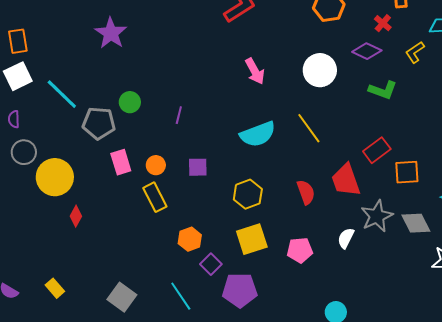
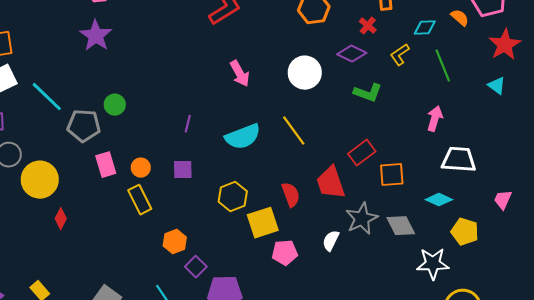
purple line: (179, 115) -> (188, 124), moved
yellow square: (252, 239) -> (263, 223), moved

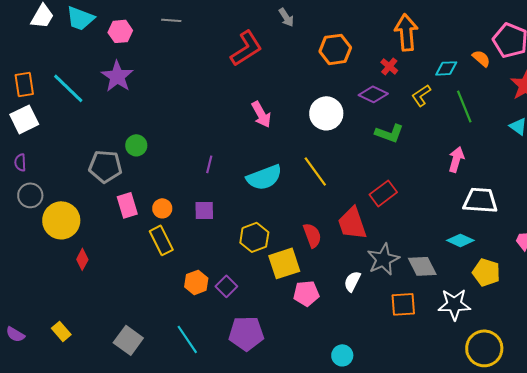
cyan line: (47, 97) -> (68, 88), moved
orange square: (392, 175) -> (403, 304), moved
purple square: (196, 267) -> (226, 286), moved

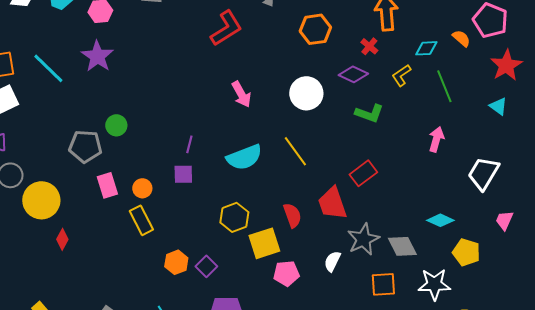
white trapezoid: (480, 200) -> (483, 173), moved, turned -63
purple square: (204, 210) -> (183, 174), moved

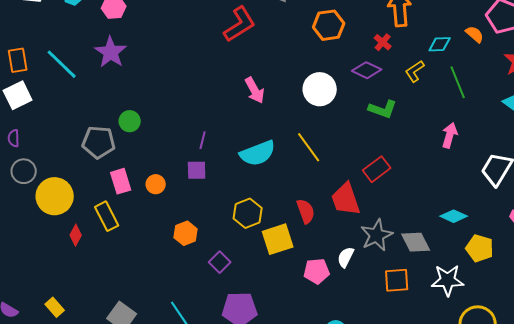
yellow rectangle: (141, 220) -> (107, 216), moved
orange hexagon: (176, 262) -> (186, 233), moved
pink pentagon: (286, 273) -> (317, 271), moved

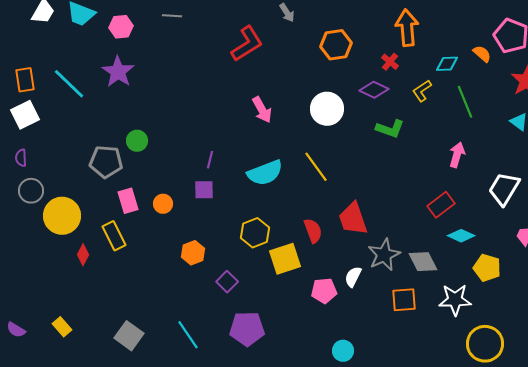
red rectangle: (377, 169) -> (441, 205), moved

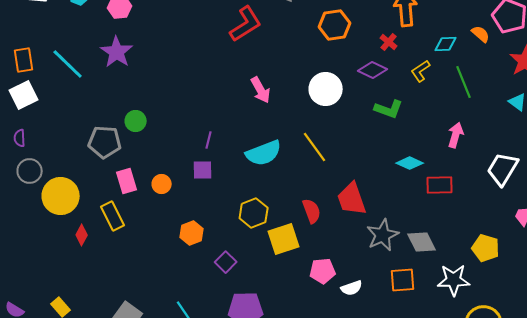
red rectangle: (441, 205) -> (440, 185), turned 36
cyan diamond: (461, 236) -> (410, 163), moved
white semicircle: (353, 277) -> (352, 288), moved, turned -135

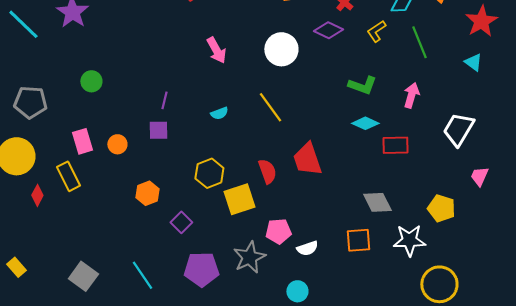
green L-shape: (389, 109) -> (362, 85), moved
gray pentagon: (105, 142) -> (30, 102), moved
cyan semicircle: (264, 153) -> (219, 113), size x0.5
gray star: (383, 235) -> (249, 257), moved

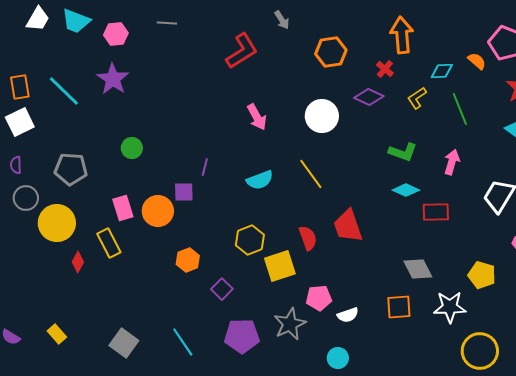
cyan semicircle: (219, 113) -> (260, 180), size x1.5
purple square: (158, 130) -> (184, 192), moved
orange circle: (117, 144) -> (158, 211), size x1.6

